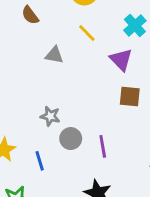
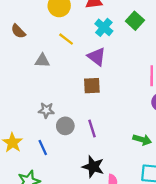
brown square: (130, 97) -> (92, 86), moved

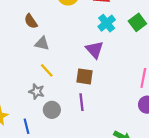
brown semicircle: (18, 31) -> (31, 21), moved
yellow line: (66, 39) -> (47, 70), moved
purple line: (92, 129) -> (81, 102), moved

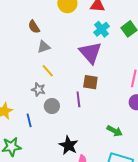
gray triangle: (42, 43) -> (44, 47), turned -32
purple triangle: (94, 50) -> (90, 53), size x1.4
brown square: (84, 76) -> (90, 82), moved

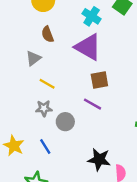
brown semicircle: (34, 27) -> (48, 34), moved, turned 32
purple line: (78, 99) -> (93, 104), turned -35

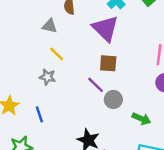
gray triangle: (33, 58) -> (50, 26), turned 35
gray circle: (65, 122) -> (113, 99), moved

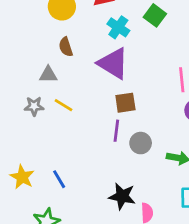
gray star: (47, 77) -> (34, 106), moved
purple line: (96, 85) -> (116, 131), turned 66

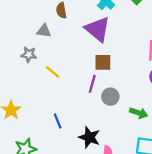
yellow line: (64, 105) -> (53, 72), moved
blue line: (59, 179) -> (58, 121), moved

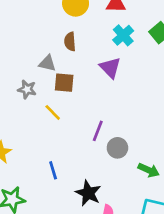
purple triangle: (98, 29) -> (110, 68), size x0.7
brown square: (103, 62) -> (64, 83), moved

